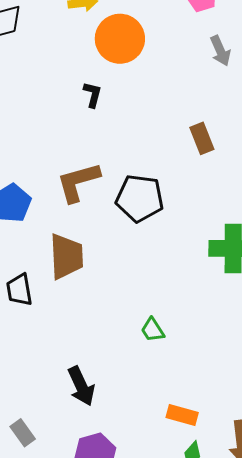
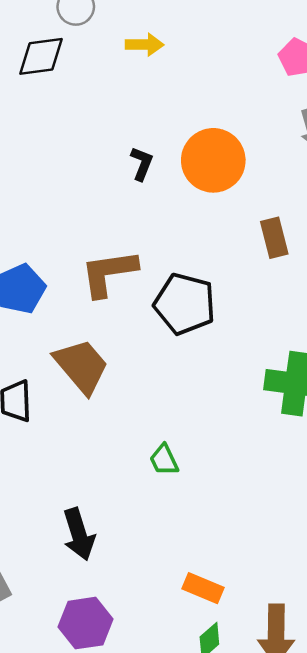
orange circle: (120, 39) -> (213, 160), moved
brown trapezoid: (66, 256) -> (81, 366), turned -45
green trapezoid: (153, 330) -> (164, 460), moved

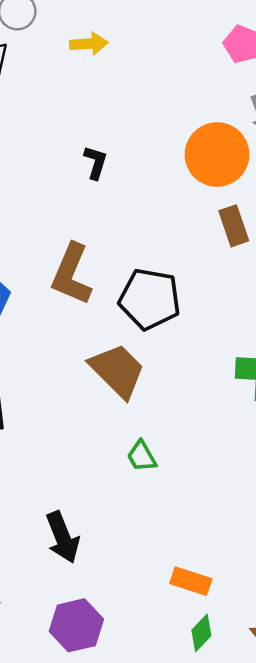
orange circle: (213, 160) -> (217, 155), moved
brown L-shape: (109, 273) -> (72, 274), turned -54
brown trapezoid: (81, 366) -> (117, 371), moved

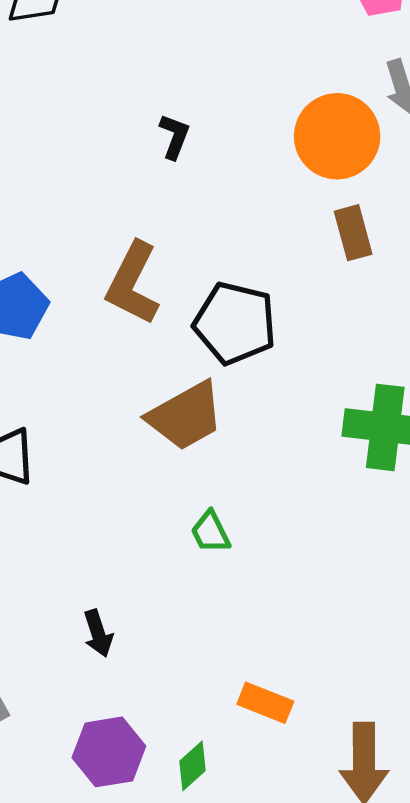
brown trapezoid: (117, 371) -> (186, 416), turned 102
black arrow: (63, 537) -> (98, 633), size x0.7
green diamond: (201, 633) -> (193, 766), moved

